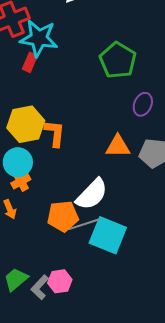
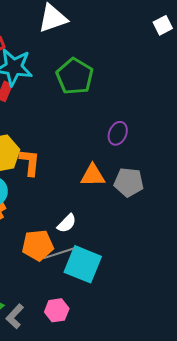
green pentagon: (118, 60) -> (75, 76), moved
white semicircle: (92, 194) -> (67, 223), size x0.6
pink hexagon: (60, 281) -> (57, 310), moved

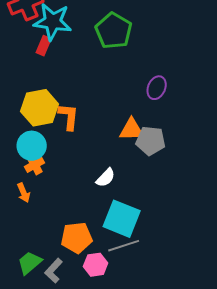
gray pentagon: (129, 182) -> (151, 141), moved
orange pentagon: (38, 245) -> (77, 238), moved
gray line: (59, 253) -> (124, 246), moved

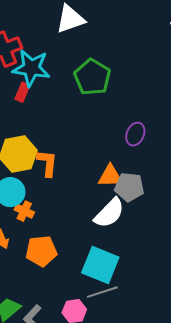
orange cross: (35, 165) -> (24, 211), moved, turned -36
white semicircle: (106, 178) -> (109, 213), moved, size x1.6
orange pentagon: (77, 238) -> (41, 251), moved

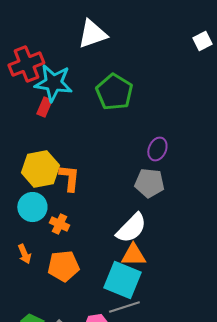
orange triangle: (110, 176) -> (133, 255), moved
gray pentagon: (129, 187) -> (149, 183), moved
orange cross: (24, 211) -> (59, 224), moved

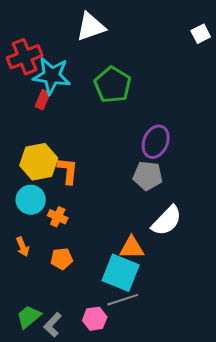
purple ellipse: (157, 149) -> (156, 142), size x1.4
white semicircle: (131, 228) -> (167, 221), moved
orange pentagon: (63, 266) -> (62, 259), size x0.7

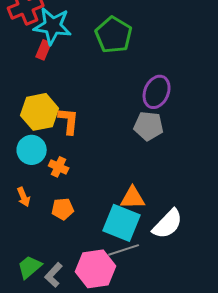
white semicircle: (167, 221) -> (168, 224), moved
pink hexagon: (95, 319) -> (96, 269), size x1.6

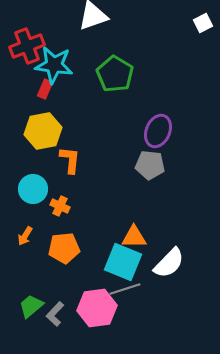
yellow hexagon: (40, 112) -> (43, 131), moved
orange arrow: (24, 197) -> (25, 236), turned 54
orange pentagon: (63, 209) -> (64, 248), size x1.4

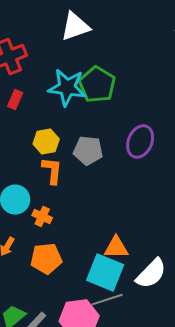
cyan star: (54, 65) -> (67, 88), moved
red rectangle: (45, 89) -> (15, 100), moved
yellow hexagon: (43, 131) -> (46, 142), moved, size x0.7
gray pentagon: (150, 165) -> (88, 151), moved

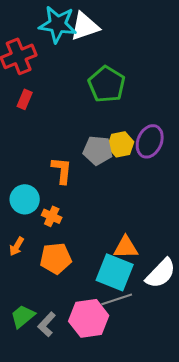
cyan star: (67, 88) -> (58, 24), moved
yellow hexagon: (46, 142) -> (121, 144), moved

